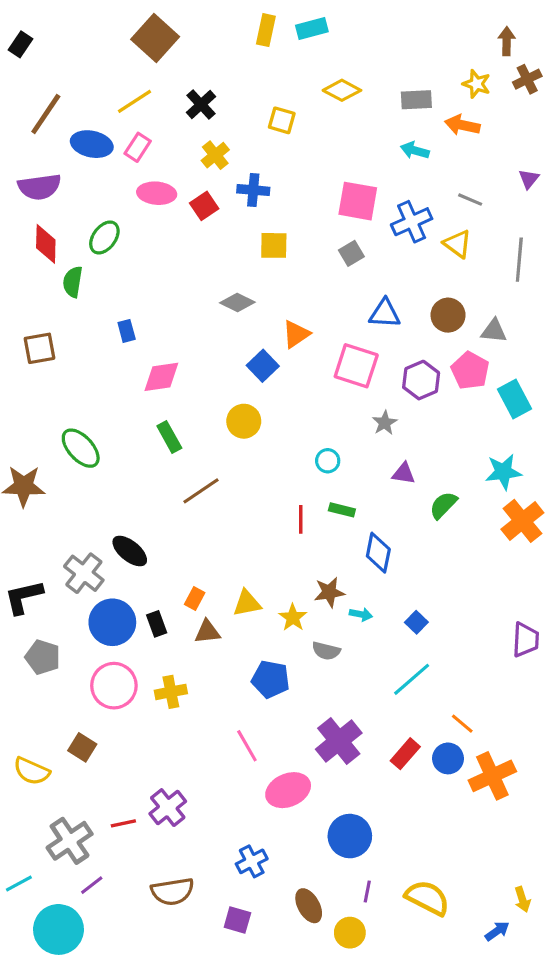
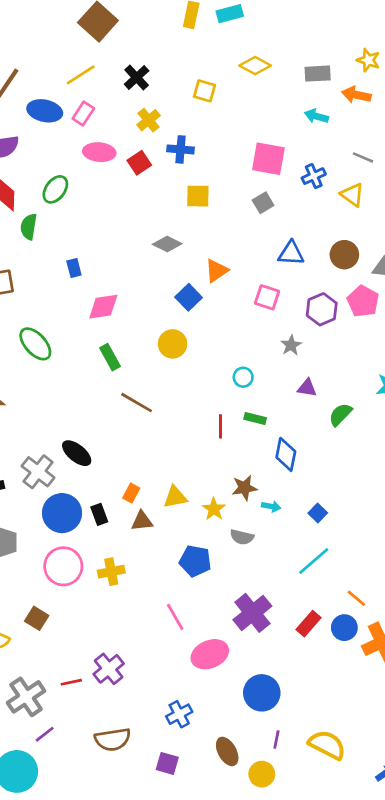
blue cross: (412, 222) -> (314, 176), size x0.7
pink square: (356, 366) -> (267, 297), size x0.7
green ellipse: (81, 448) -> (35, 344), moved
brown line: (201, 491) -> (137, 403), turned 64

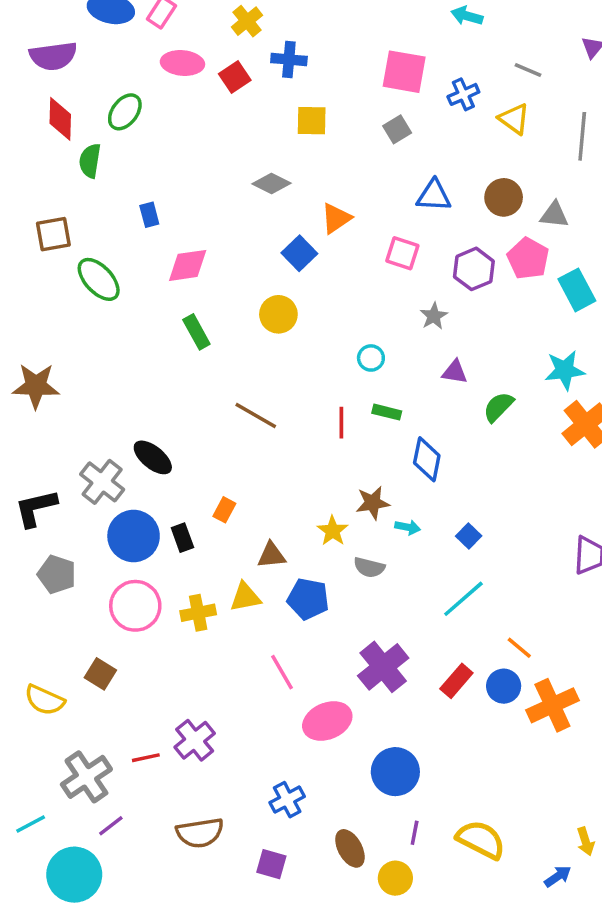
green ellipse: (35, 344) -> (99, 279), moved
brown line: (137, 403) -> (256, 416), moved
yellow triangle: (175, 497) -> (245, 597), moved
brown triangle: (142, 521) -> (271, 555), moved

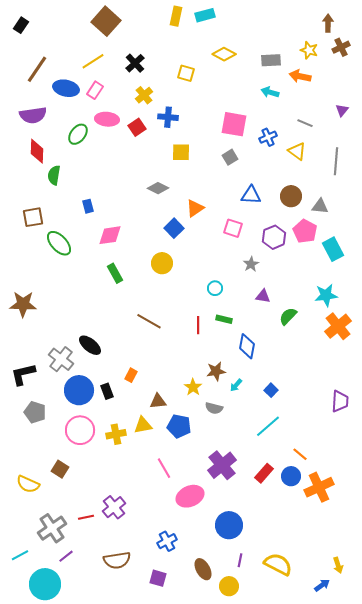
green ellipse: (125, 112) -> (78, 134), moved
cyan arrow: (408, 527) -> (236, 385), turned 120

